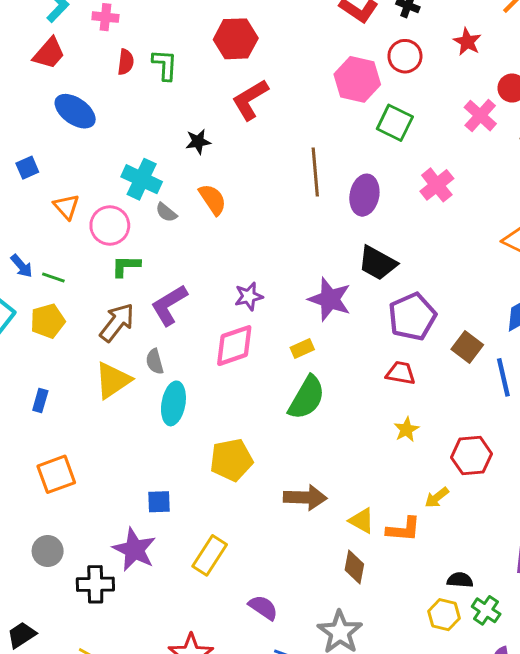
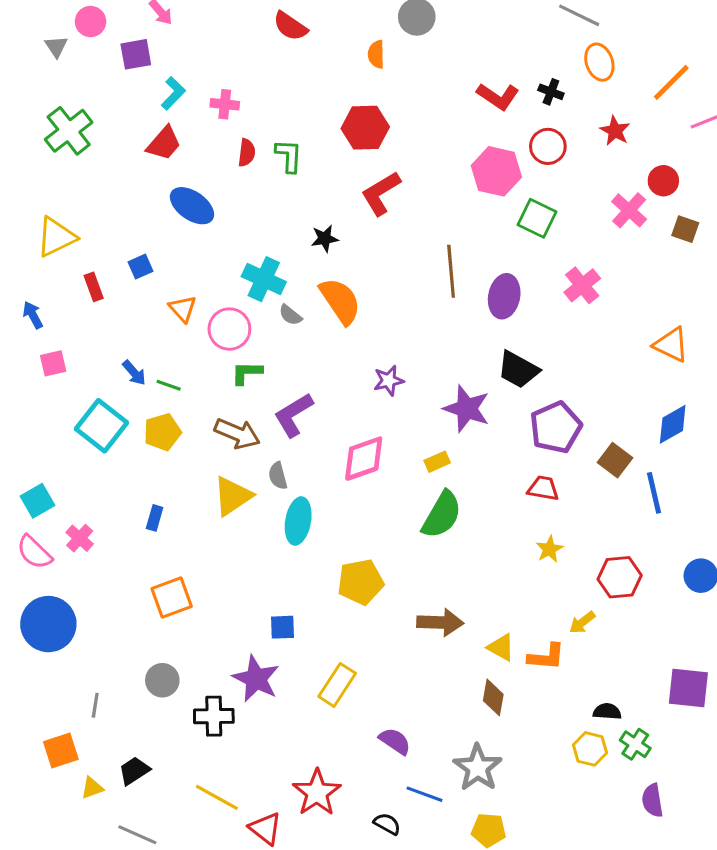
orange semicircle: (213, 199) -> (340, 301), size x1.4
purple star: (249, 296) -> (389, 381), moved
brown arrow: (117, 322) -> (237, 434), turned 75

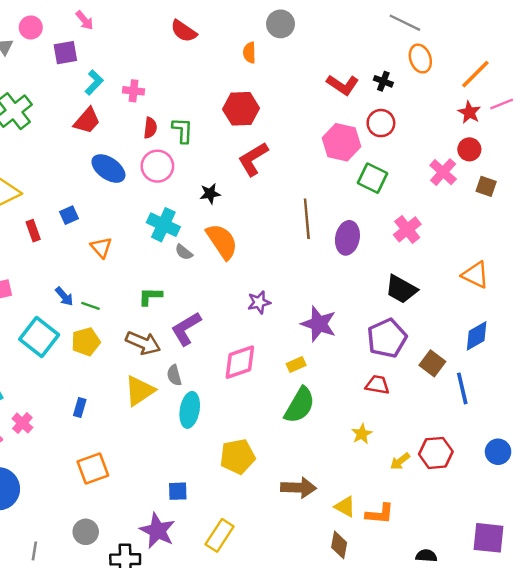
red star: (615, 131) -> (469, 112), moved
pink circle: (229, 329) -> (157, 166), moved
black trapezoid: (518, 370) -> (401, 289), moved
yellow star: (549, 549) -> (362, 434), moved
yellow arrow: (582, 622) -> (400, 461), moved

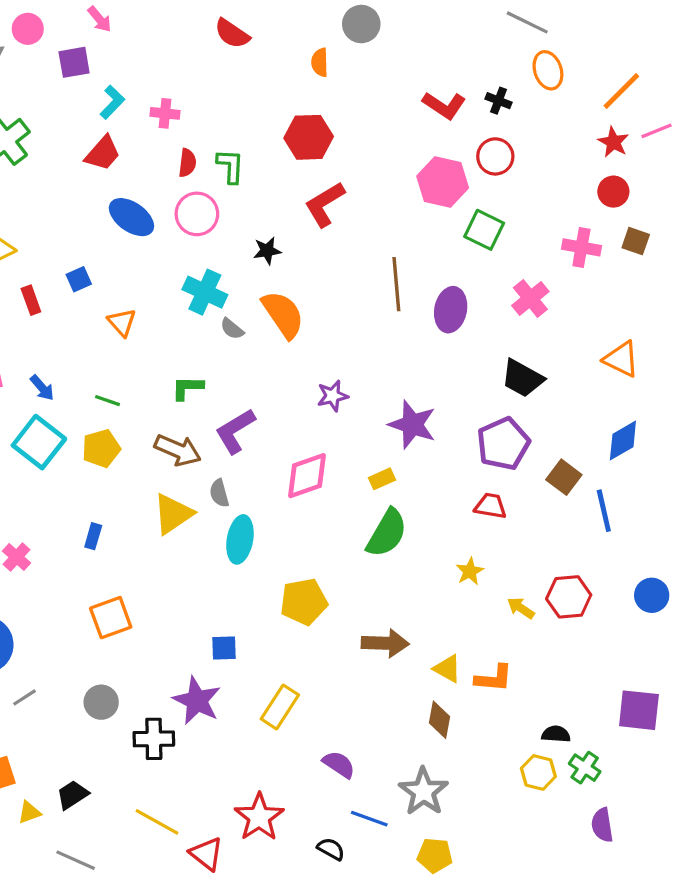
pink cross: (443, 172) -> (581, 247), moved, turned -32
blue arrow: (64, 296) -> (42, 388), moved
yellow arrow: (400, 461) -> (521, 608), turned 72
gray line: (34, 551) -> (25, 697), moved, turned 48

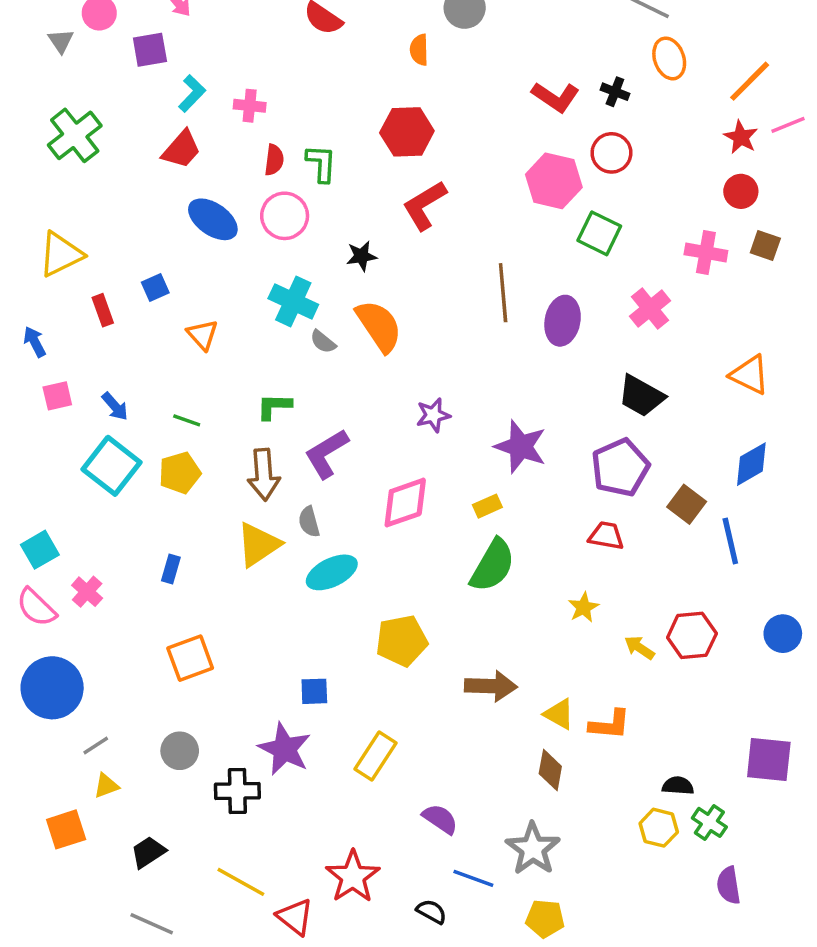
brown arrow: (178, 450) -> (264, 475), turned 63
cyan ellipse: (240, 539) -> (332, 572), turned 54
yellow triangle: (29, 812) -> (106, 786), moved

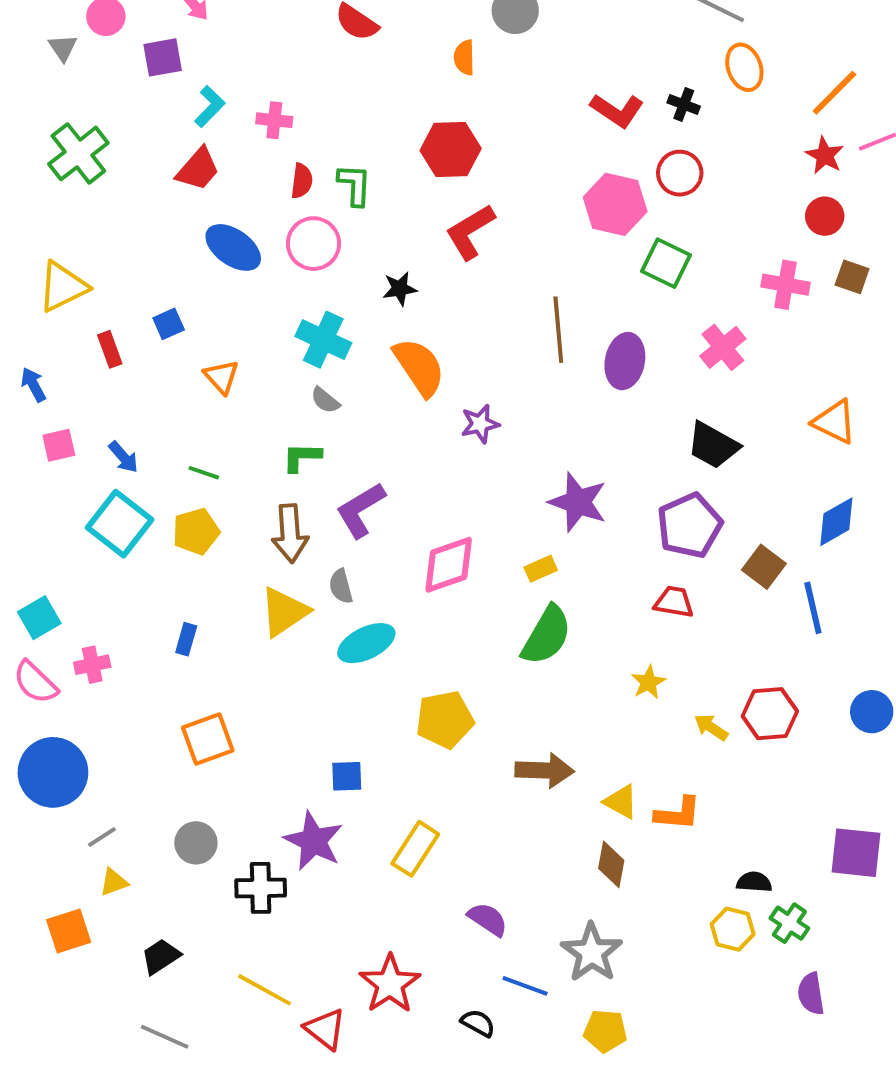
gray semicircle: (323, 342) -> (325, 400), moved
purple star: (433, 415) -> (480, 424), moved
pink cross: (87, 592) -> (92, 665), turned 36

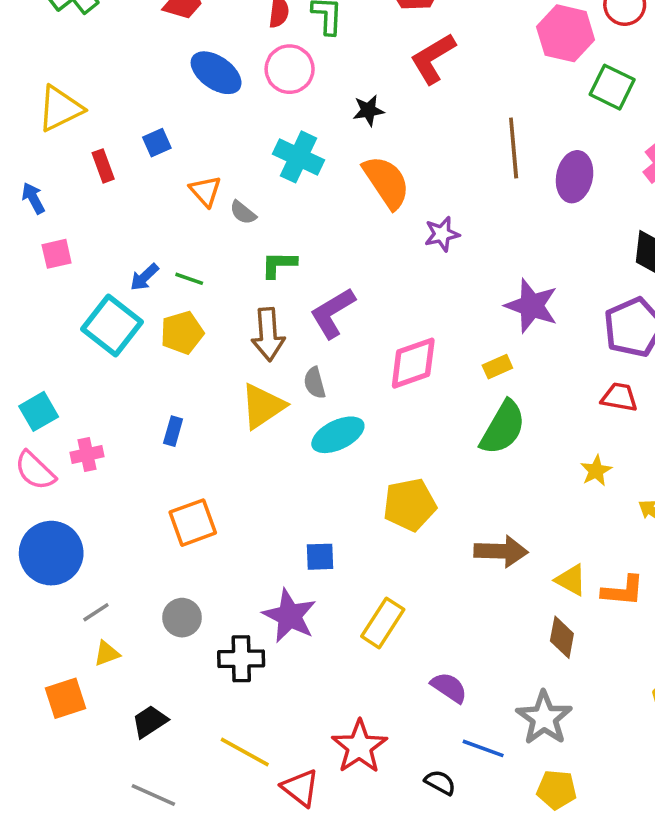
gray semicircle: (325, 400) -> (243, 213), moved
blue arrow: (123, 457) -> (144, 277), moved, turned 88

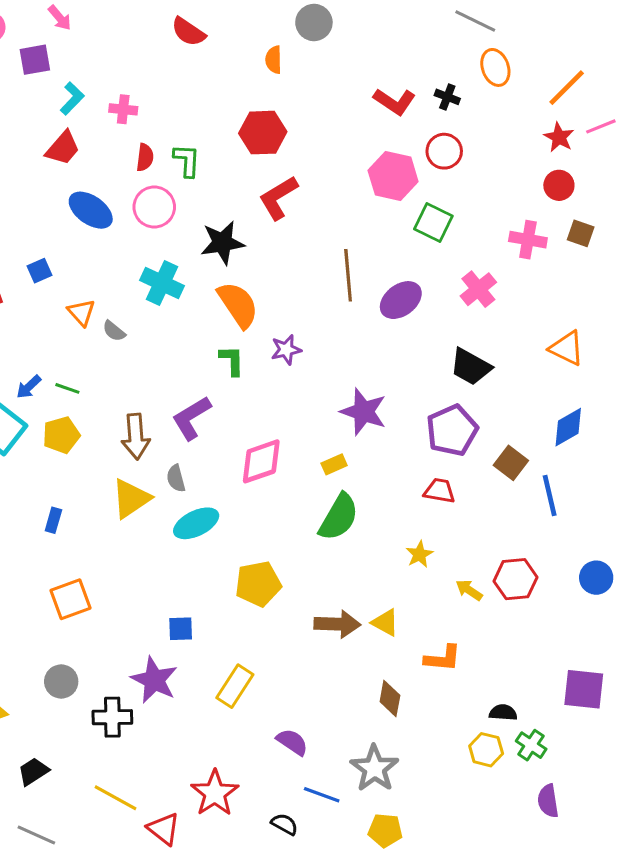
black star: (368, 110) -> (222, 243), size x1.6
purple ellipse: (575, 177) -> (401, 300), turned 42
green L-shape: (279, 265) -> (232, 361), moved, turned 88
yellow triangle: (571, 580) -> (385, 623), moved

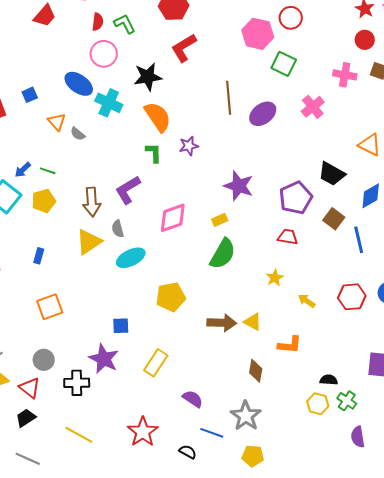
green L-shape: (187, 160) -> (125, 24), turned -30
blue ellipse: (91, 210) -> (79, 84), moved
black trapezoid: (471, 367) -> (332, 174), moved
red hexagon: (516, 579) -> (352, 297), moved
red triangle: (164, 829) -> (30, 388), moved

